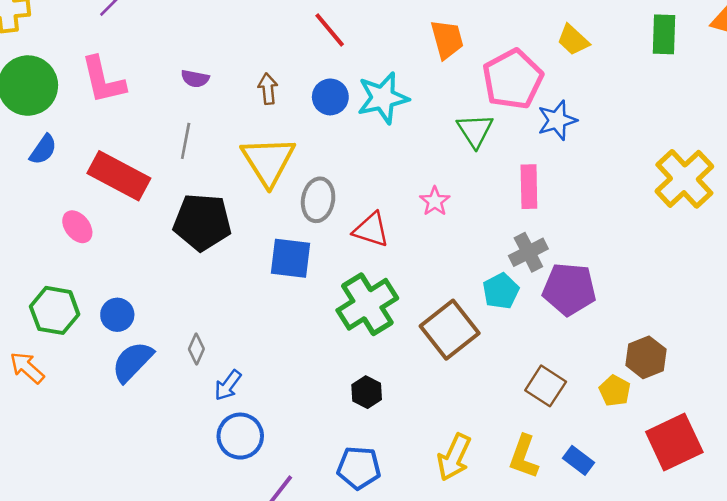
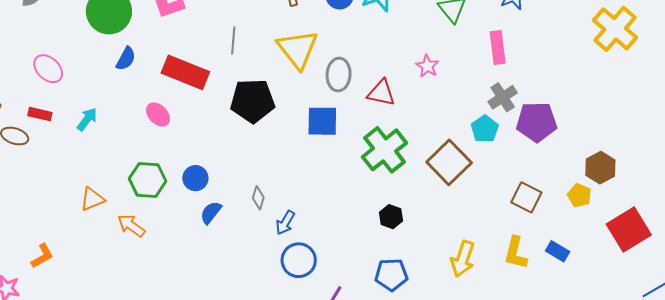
blue semicircle: (132, 362) -> (211, 213), size x0.7

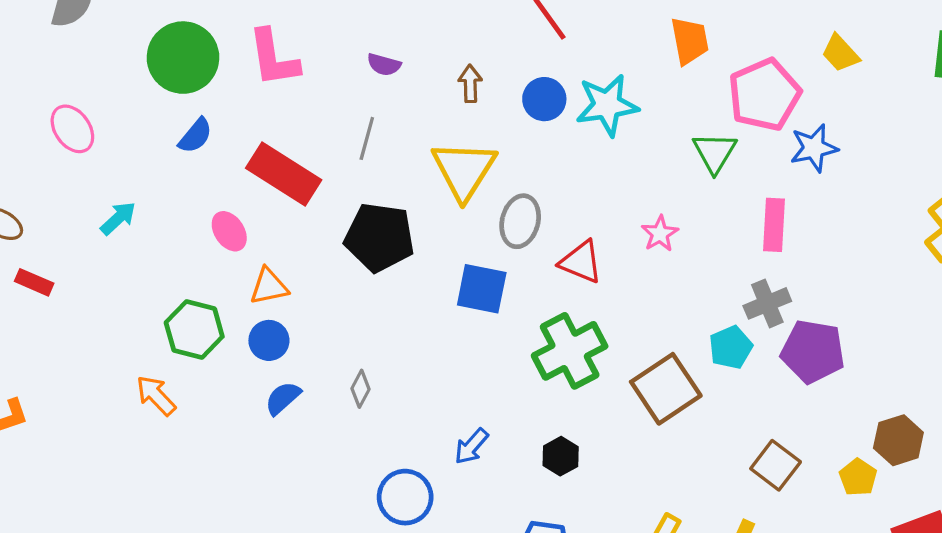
red rectangle: (40, 114) -> (34, 282), moved
orange triangle: (92, 199) -> (269, 286), moved
blue arrow: (285, 223) -> (471, 446), moved

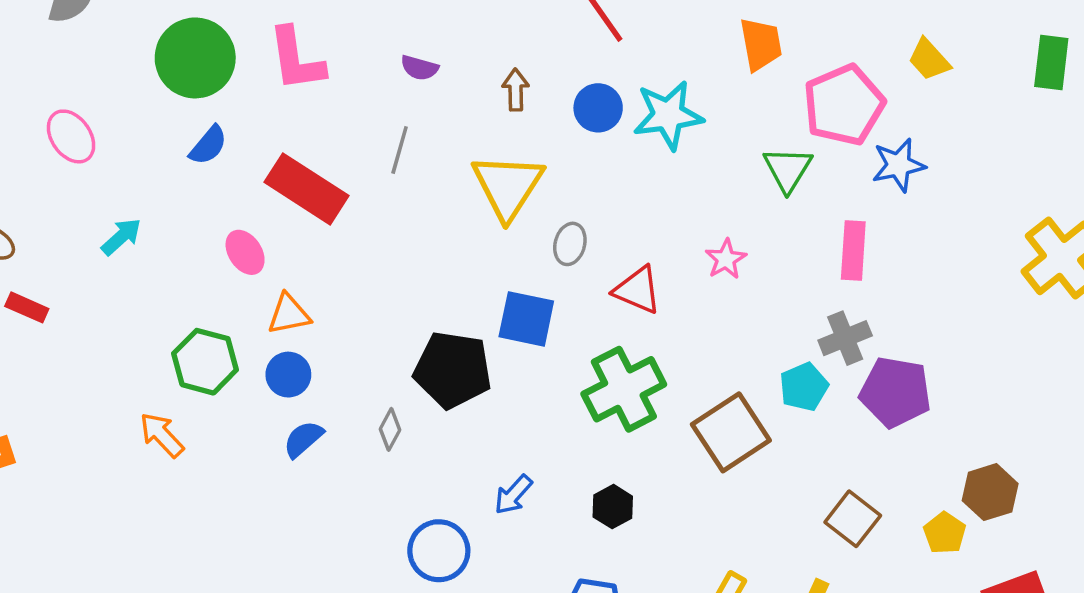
gray ellipse: (520, 221) -> (570, 244), size x0.7
black pentagon: (379, 237) -> (453, 370), moved

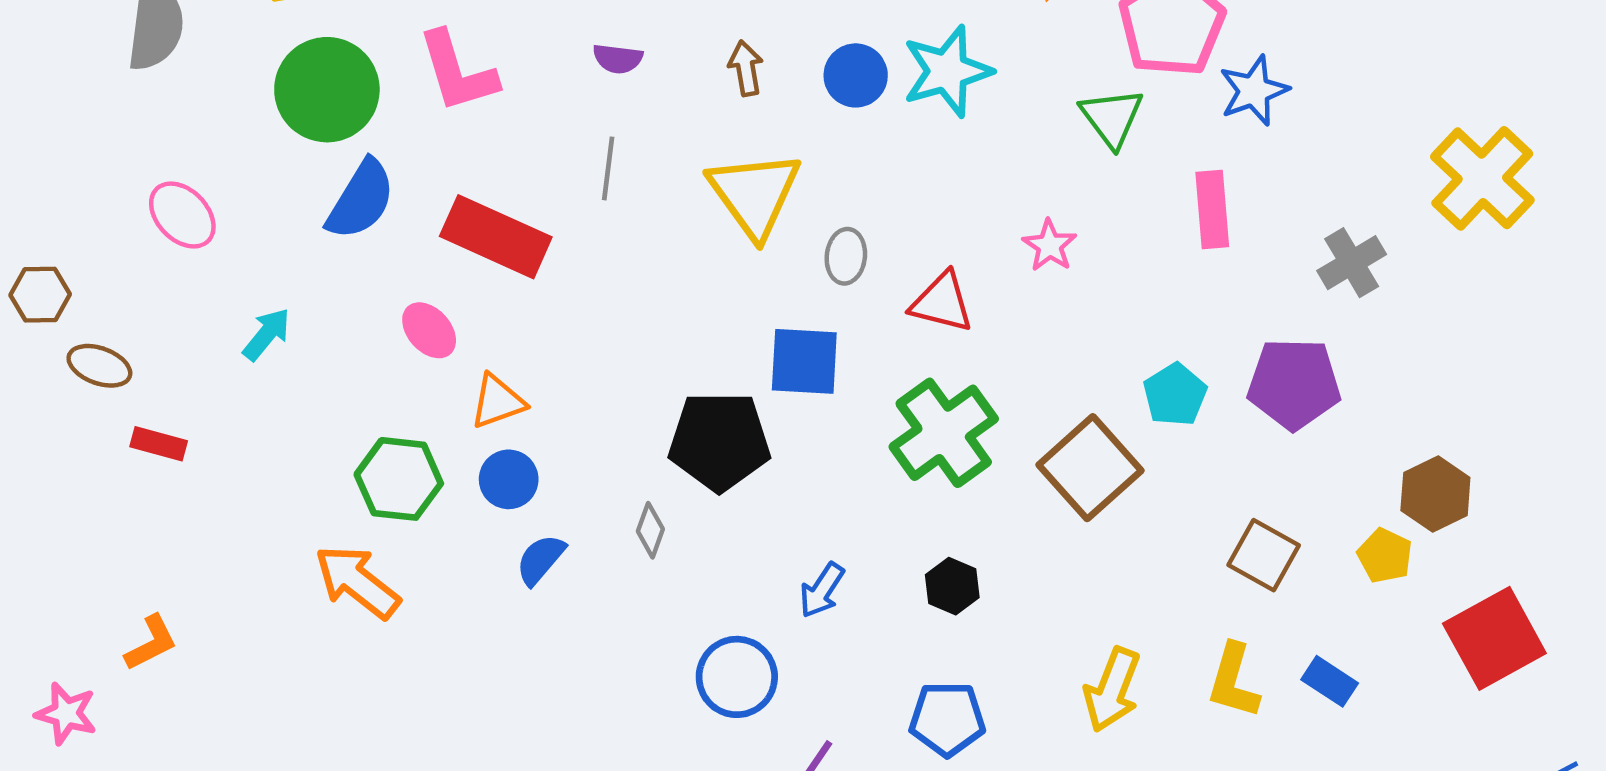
blue semicircle: (208, 145) -> (361, 200), size x1.5
gray cross: (845, 338) -> (1352, 263), moved
orange arrow: (162, 435) -> (357, 582), size x1.4

